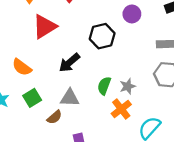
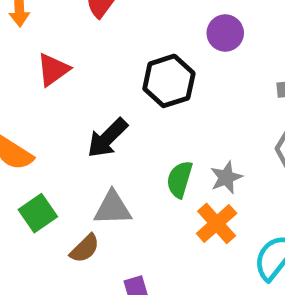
red triangle: (45, 27) -> (53, 70), size x0.7

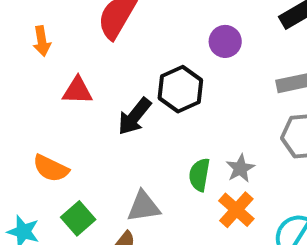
red triangle: (53, 70) -> (77, 91), turned 44
black arrow: (107, 138) -> (134, 116), moved

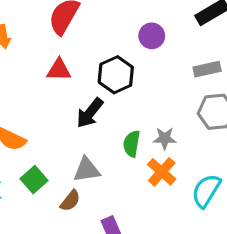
red triangle: (77, 91) -> (59, 70), moved
black arrow: (134, 116) -> (90, 113), moved
gray star: (240, 168) -> (165, 138), turned 30

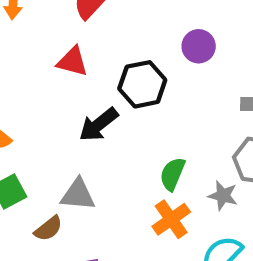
gray star: (165, 138) -> (223, 196), moved
green semicircle: (132, 144) -> (172, 174), moved

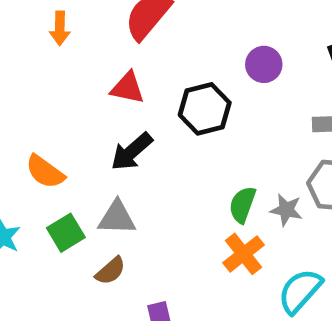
black arrow: (99, 124) -> (132, 152), moved
gray triangle: (78, 195) -> (117, 218), moved
gray star: (223, 196) -> (286, 210), moved

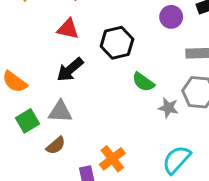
purple circle: (264, 64) -> (171, 17), moved
green semicircle: (242, 205) -> (143, 82), moved, turned -75
orange cross: (244, 254) -> (112, 159), moved

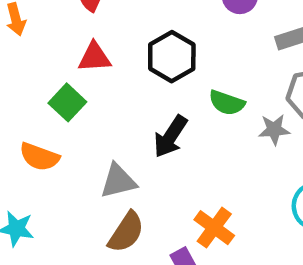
black arrow: (70, 70) -> (171, 136), moved
green square: (28, 121) -> (67, 102), moved
brown semicircle: (56, 145) -> (126, 232), size x1.4

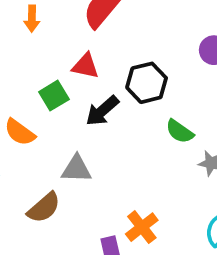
black arrow: (171, 136) -> (102, 111), moved
brown semicircle: (126, 232) -> (44, 208), moved

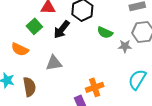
brown semicircle: (44, 208) -> (29, 87), moved, turned -48
orange cross: (142, 227) -> (95, 87), turned 30

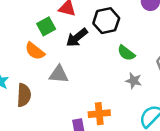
gray star: (125, 46) -> (134, 81), moved
orange semicircle: (20, 49) -> (35, 51), moved

